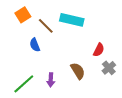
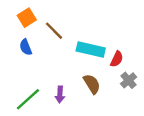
cyan rectangle: (72, 20) -> (91, 50), moved
blue semicircle: (35, 45) -> (26, 47), moved

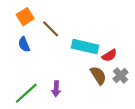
red semicircle: (117, 59) -> (109, 55), turned 32
brown semicircle: (92, 84) -> (98, 75), moved

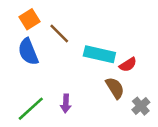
blue semicircle: (24, 44) -> (28, 52), size x1.5
gray cross: (121, 75) -> (141, 106), moved

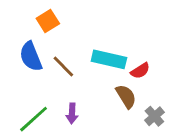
orange square: (30, 19) -> (48, 21), moved
brown line: (59, 34) -> (63, 66), moved

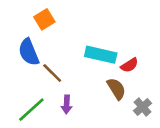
brown line: (63, 66) -> (52, 73), moved

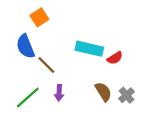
brown semicircle: (116, 89) -> (103, 92), moved

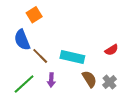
cyan rectangle: (89, 49) -> (72, 57), moved
red semicircle: (115, 58) -> (112, 50), moved

